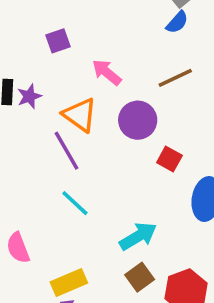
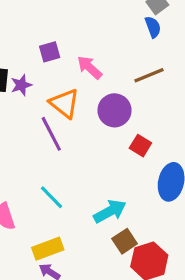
blue semicircle: (177, 22) -> (153, 27), turned -65
purple square: (58, 41) -> (50, 52), moved
cyan line: (75, 203) -> (52, 197), moved
brown square: (140, 277) -> (125, 241), moved

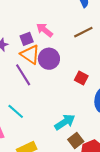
purple square: (50, 52) -> (27, 39), moved
purple circle: (114, 110) -> (49, 59), moved
cyan line: (52, 197) -> (16, 111), moved

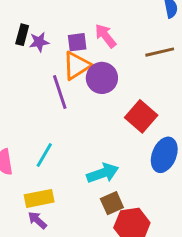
orange triangle: (30, 55) -> (77, 66), turned 40
red square: (81, 78) -> (141, 116), size x1.5
cyan line: (16, 111) -> (44, 155), moved, turned 66

